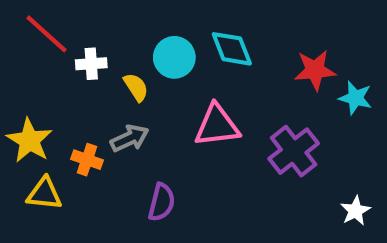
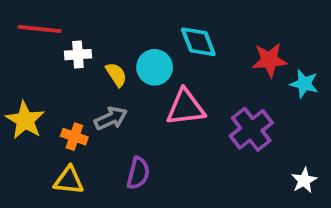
red line: (47, 34) -> (40, 29), turned -36
cyan circle: (174, 57) -> (155, 67), moved
yellow triangle: (44, 194) -> (69, 180), moved

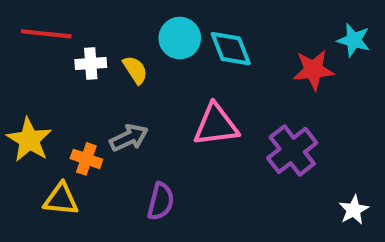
cyan circle: (155, 67) -> (180, 38), moved
yellow semicircle: (116, 75) -> (135, 70), moved
cyan star: (304, 84) -> (354, 40), moved
yellow triangle: (69, 180) -> (61, 199), moved

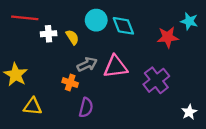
gray arrow: (129, 138) -> (87, 64), moved
orange cross: (86, 159) -> (70, 83), moved

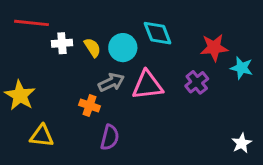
cyan circle: (96, 20) -> (123, 48), moved
cyan star: (189, 21) -> (242, 68), moved
purple cross: (156, 80) -> (197, 82), moved, size x0.7

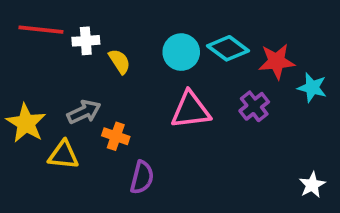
cyan diamond: (158, 33) -> (228, 48), moved, turned -32
white cross: (62, 43) -> (86, 41), moved
cyan circle: (123, 48) -> (181, 52), moved
gray arrow: (111, 82) -> (84, 112), moved
yellow triangle: (42, 136) -> (63, 155), moved

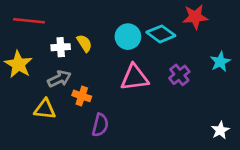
white cross: (86, 41) -> (61, 47), moved
red star: (277, 61) -> (195, 17), moved
cyan star: (312, 88) -> (220, 62), turned 30
yellow star: (26, 123) -> (18, 64), moved

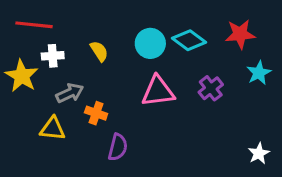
red star: (195, 17) -> (240, 34), moved
white cross: (61, 47) -> (53, 56), moved

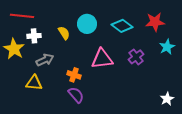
cyan circle: (150, 43) -> (87, 24), moved
orange cross: (96, 113) -> (74, 75), moved
purple semicircle: (118, 147) -> (76, 95), turned -54

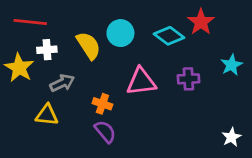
red star: (155, 22) -> (201, 22), moved, turned -30
yellow semicircle: (64, 33) -> (89, 46), size x1.5
purple cross: (136, 57) -> (188, 79), turned 35

